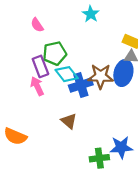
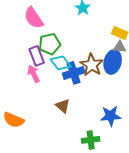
pink semicircle: (37, 25) -> (34, 18), size x1.6
brown star: (100, 76) -> (92, 65), turned 30
blue star: (121, 147) -> (111, 116), moved

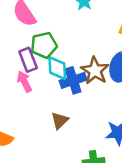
cyan diamond: (61, 63) -> (57, 68), turned 35
brown triangle: (63, 106) -> (60, 120), turned 35

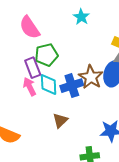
cyan diamond: (57, 68) -> (49, 84), moved

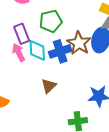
green pentagon: (46, 55) -> (51, 21), moved

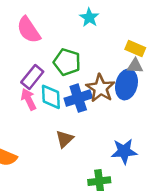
green pentagon: (51, 21) -> (67, 62), turned 30
purple rectangle: (22, 34) -> (32, 77), turned 60

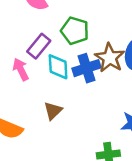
pink arrow: (29, 99) -> (21, 69), moved
brown triangle: (65, 139) -> (53, 111), moved

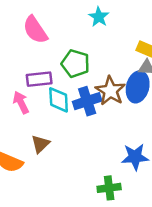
purple rectangle: (39, 46) -> (39, 79), turned 45
brown triangle: (53, 111) -> (40, 144), moved

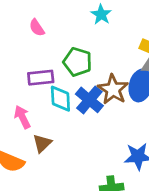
pink semicircle: (35, 30) -> (37, 28), size x0.6
blue cross: (87, 101) -> (89, 100), turned -32
pink arrow: (21, 102) -> (22, 117), moved

